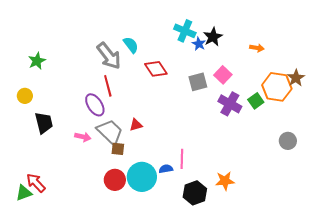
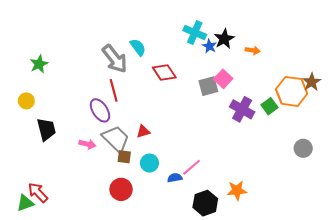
orange arrow: (257, 48) -> (253, 50), moved
pink square: (223, 75) -> (223, 79), moved
pink line: (182, 159) -> (192, 167), turned 48
cyan circle: (142, 177) -> (149, 163), moved, size x0.6

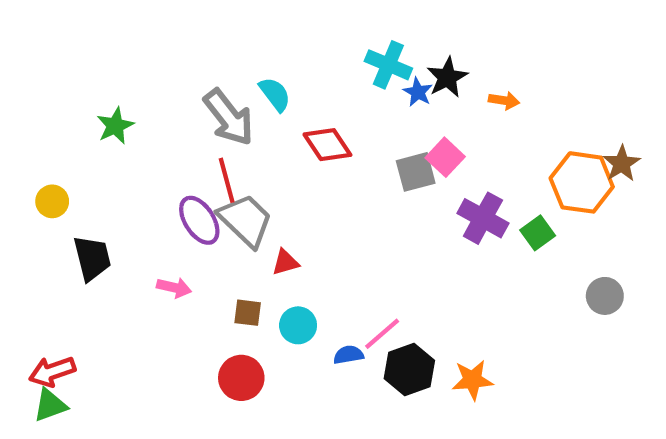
green star: (39, 64) -> (115, 126), moved
green square: (269, 106) -> (538, 233), moved
gray trapezoid: (116, 139) -> (246, 220), moved
red arrow: (38, 193) -> (52, 372), moved, turned -65
black hexagon: (205, 203) -> (409, 369), moved

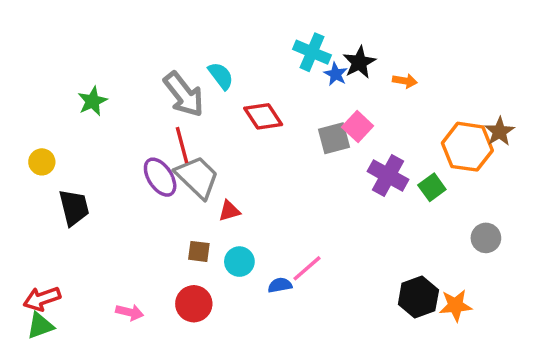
pink arrow: (174, 288) -> (130, 312), moved
black hexagon: (409, 369) -> (418, 297), moved
orange star: (472, 380) -> (456, 305), moved

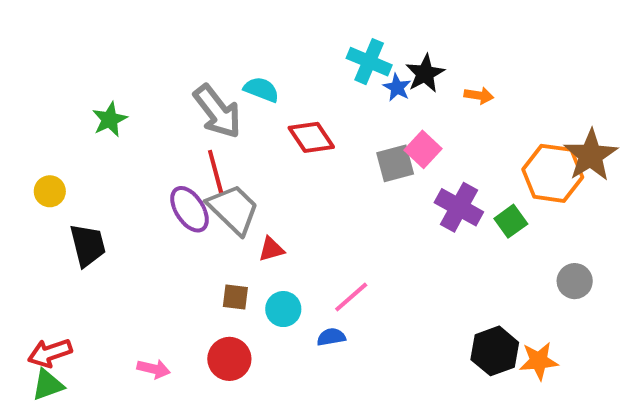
cyan semicircle: (221, 76) -> (261, 89), turned -32
brown star: (499, 132) -> (591, 155), size x1.5
pink line: (307, 268) -> (351, 297), moved

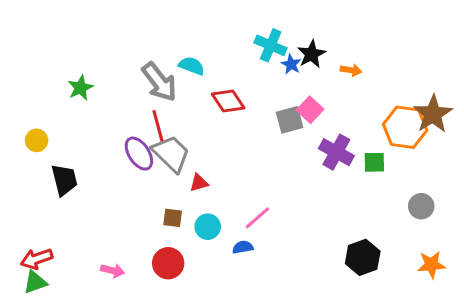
green square: (511, 221) -> (374, 162), turned 35
orange star: (539, 361) -> (431, 265), moved

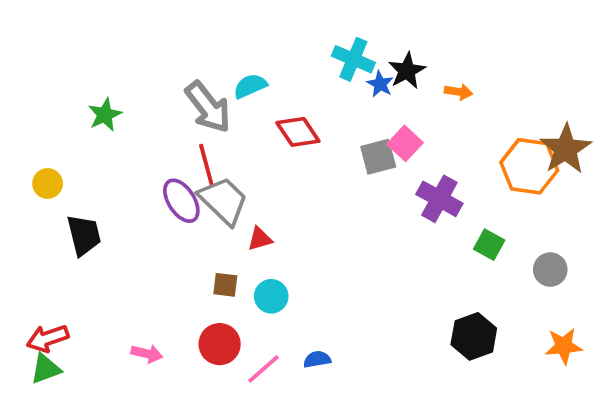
cyan semicircle: (192, 66) -> (250, 86), turned -45
green square: (374, 162) -> (489, 245), moved, turned 30
pink line: (257, 218) -> (264, 369), moved
blue semicircle: (243, 247) -> (317, 359), moved

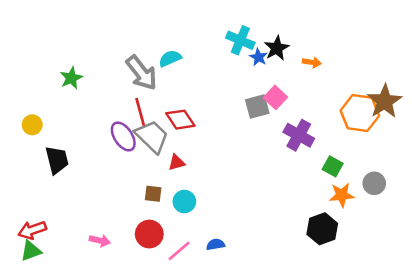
red diamond: (298, 132) -> (180, 120), moved
orange star: (564, 346) -> (342, 195), moved

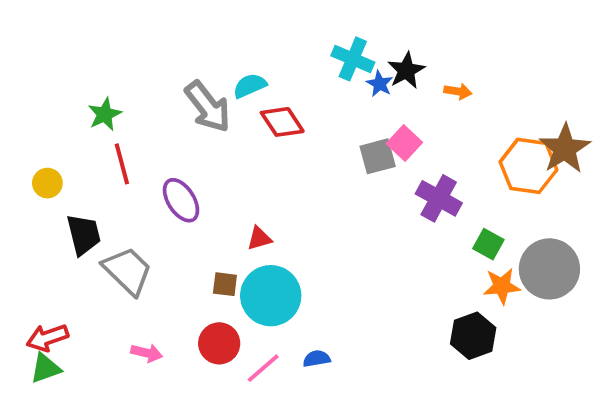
red line: (140, 112) -> (122, 164), moved
red diamond: (180, 120) -> (282, 122), moved
gray trapezoid: (152, 136) -> (128, 271), moved
gray circle: (374, 183) -> (549, 269), size x1.8
cyan circle: (184, 202) -> (271, 296), size x1.8

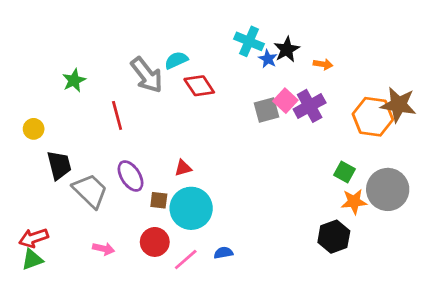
brown star: (565, 149) -> (398, 105), turned -30
red line: (122, 164) -> (117, 115), moved
purple cross: (439, 198) -> (310, 106), moved, turned 32
purple ellipse: (181, 200) -> (131, 176), moved

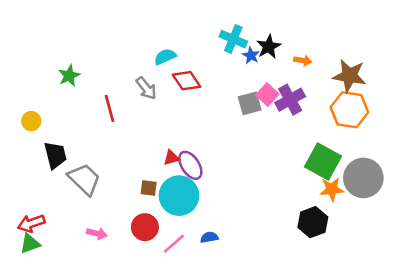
gray arrow: (147, 75) -> (146, 88), moved, size x0.7
brown star: (398, 105) -> (349, 76), moved
green square: (345, 172) -> (323, 162), size x1.8
purple ellipse: (131, 176) -> (190, 165), moved

